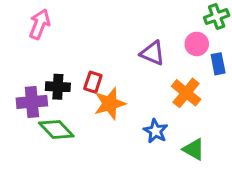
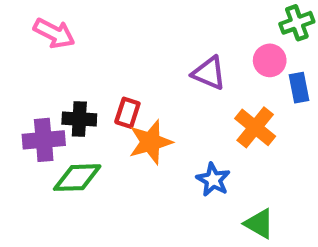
pink arrow: (40, 24) -> (54, 33), turned 96
green diamond: (56, 129) -> (77, 178), turned -48
green triangle: (194, 149) -> (259, 224), moved

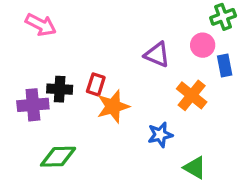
green diamond: (77, 178) -> (58, 157), moved
blue star: (213, 180) -> (160, 135), turned 30

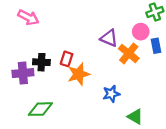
orange cross: (192, 95) -> (129, 53), moved

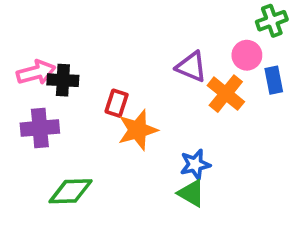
pink arrow: (28, 17) -> (36, 72), moved, turned -42
black cross: (41, 62) -> (63, 80), moved
green triangle: (135, 117) -> (191, 193), moved

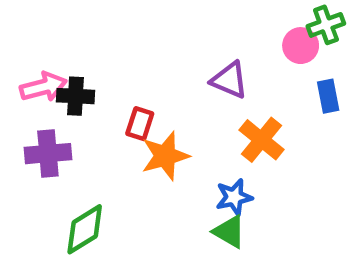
pink circle: (247, 55) -> (301, 46), moved
orange cross: (226, 94) -> (262, 140), moved
green diamond: (71, 191) -> (85, 229), turned -30

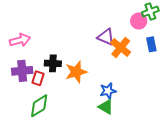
black cross: (75, 96) -> (53, 63), moved
red rectangle: (140, 124) -> (38, 78), moved
orange cross: (262, 140) -> (121, 48), moved

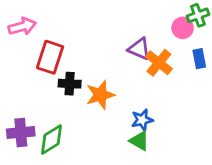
pink arrow: (20, 40) -> (22, 27), moved
purple cross: (22, 71) -> (21, 132), moved
red rectangle: (38, 78) -> (50, 57), moved, size x1.6

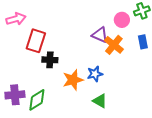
pink circle: (183, 28) -> (122, 20), moved
orange star: (100, 95) -> (73, 80), moved
blue star: (142, 120) -> (95, 74), moved

